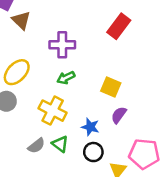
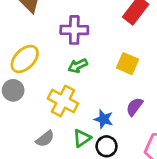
yellow square: (111, 87) -> (127, 64), moved
green triangle: (60, 144) -> (82, 138), moved, turned 48

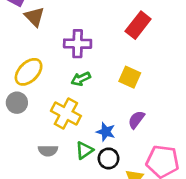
gray semicircle: (45, 139) -> (48, 151), turned 36

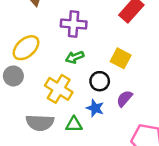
green triangle: (84, 150) -> (74, 124), turned 30
gray semicircle: (48, 151) -> (40, 123), size x1.5
black circle: (109, 158) -> (100, 81), moved

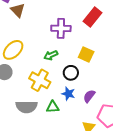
purple cross: (74, 24) -> (61, 28), moved
purple semicircle: (124, 99) -> (89, 96), moved

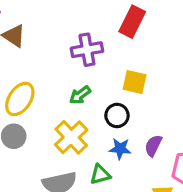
yellow cross: (40, 80) -> (71, 137), turned 30

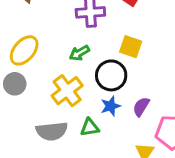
black circle: (117, 115) -> (111, 75), size x1.4
blue star: (120, 149) -> (111, 106), turned -30

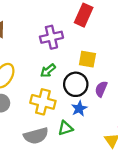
yellow cross: (67, 91) -> (43, 102), turned -30
purple semicircle: (141, 107) -> (101, 89), moved

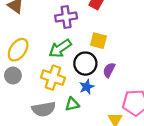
green arrow: (48, 71) -> (60, 48), size x1.5

